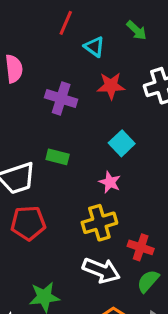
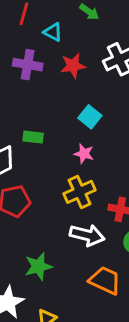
purple cross: (61, 99) -> (28, 65), moved

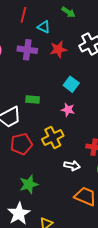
yellow cross: (79, 192) -> (53, 138), moved
white arrow: (87, 235) -> (72, 166), size x0.7
green star: (38, 266) -> (29, 184), moved

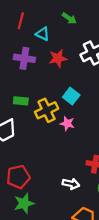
green rectangle: (33, 99) -> (21, 101), moved
yellow cross: (53, 138) -> (47, 110), moved
red pentagon: (21, 144) -> (18, 177), moved

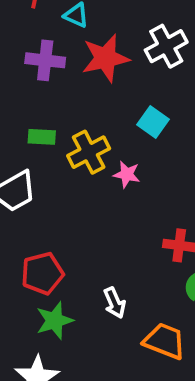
red star: (58, 58) -> (105, 58), size x1.4
cyan square: (71, 96) -> (153, 122), moved
white arrow: (71, 184) -> (115, 303), moved, turned 56

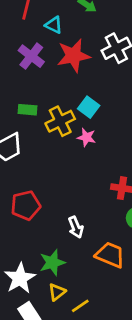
purple cross: (45, 60) -> (31, 56), turned 30
cyan square: (153, 122) -> (89, 107), moved
green star: (55, 321) -> (52, 263), moved

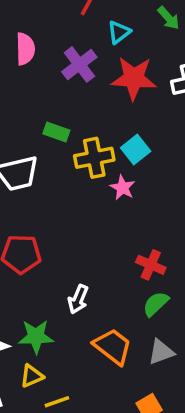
cyan triangle: (54, 25) -> (119, 32), turned 42
white arrow: (76, 227) -> (78, 299), turned 30

